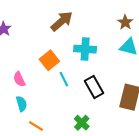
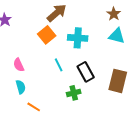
orange square: (49, 60) -> (47, 35), moved
green cross: (82, 123) -> (74, 93), moved, turned 32

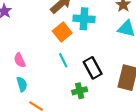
orange square: (47, 35) -> (62, 32), moved
cyan cross: (78, 38) -> (84, 19), moved

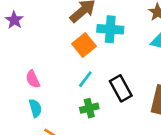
cyan line: (63, 60) -> (85, 79), turned 64
green cross: (80, 91) -> (89, 108), moved

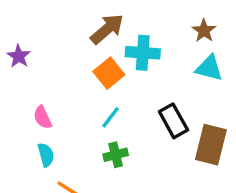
purple star: (14, 20) -> (19, 56), moved
black rectangle: (121, 88) -> (173, 121), moved

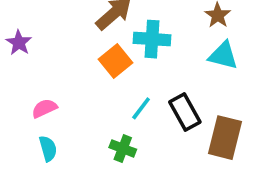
pink semicircle: (42, 117) -> (44, 108), turned 90
cyan line: (111, 117) -> (141, 108), moved
green cross: (116, 155) -> (123, 148), turned 35

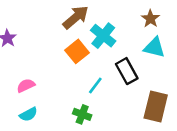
cyan cross: (152, 39) -> (103, 36), turned 35
black rectangle: (185, 112) -> (127, 71), moved
cyan semicircle: (48, 148) -> (28, 114), turned 78

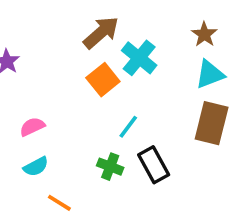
cyan triangle: (154, 47) -> (210, 74), turned -35
black rectangle: (127, 71) -> (154, 165), moved
brown rectangle: (156, 106) -> (212, 123), moved

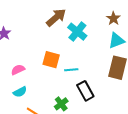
orange square: (103, 80) -> (51, 60), moved, turned -36
cyan line: (128, 127) -> (71, 70), turned 48
green cross: (110, 167) -> (61, 104), moved, turned 32

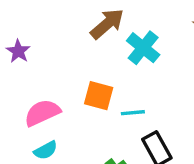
pink semicircle: (18, 70) -> (42, 113), size x1.5

